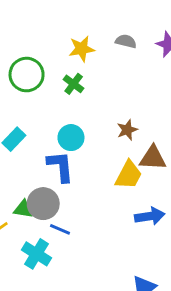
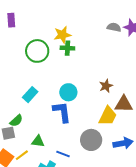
gray semicircle: (126, 41) -> (114, 27), moved
yellow star: (82, 49) -> (62, 35), moved
green cross: (74, 84) -> (67, 48), moved, turned -32
gray circle: (43, 204) -> (91, 140), moved

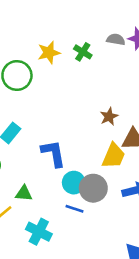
green cross: (67, 48) -> (83, 52), moved, turned 32
cyan circle: (68, 92) -> (74, 183), moved
blue line: (63, 154) -> (75, 209), moved

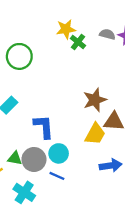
yellow star: (49, 53) -> (66, 29), moved
brown star: (109, 117) -> (95, 100), size x1.5
gray circle: (93, 188) -> (34, 159), moved

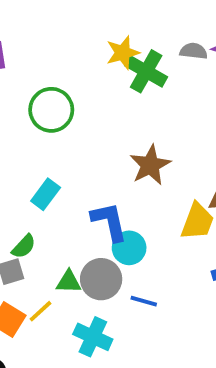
green cross: (78, 42) -> (146, 71), size x1.5
brown star: (95, 100) -> (150, 165), moved
cyan circle: (59, 153) -> (129, 248), moved

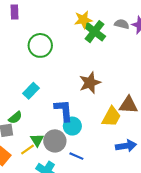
green triangle: (69, 282) -> (37, 140), turned 48
yellow line: (41, 311) -> (28, 150), moved

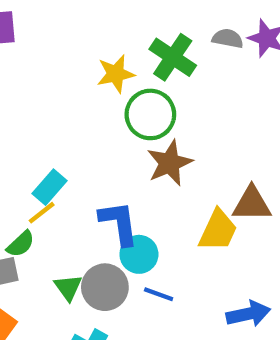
yellow star: (83, 20) -> (116, 74), moved
green circle: (40, 45) -> (150, 114), moved
blue arrow: (126, 146) -> (248, 314), moved
yellow line: (28, 150) -> (42, 213), moved
blue line: (76, 156) -> (159, 294), moved

